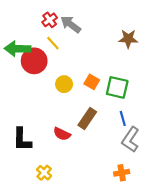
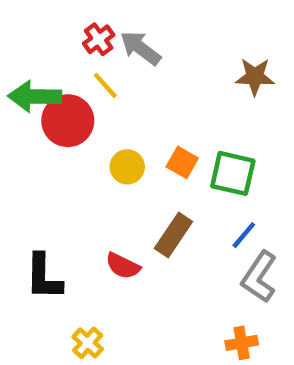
blue line: (123, 118) -> (244, 235), turned 56

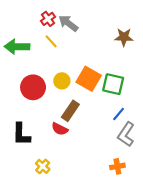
red circle: (68, 121) -> (33, 87), moved
orange square: (182, 162) -> (89, 79), size x1.6
brown rectangle: (173, 235) -> (70, 111), moved

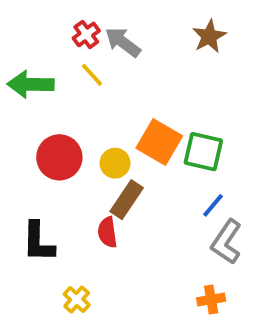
brown star: (124, 37) -> (209, 36), moved, turned -30
yellow circle: (62, 81) -> (115, 163), moved
red semicircle: (60, 129) -> (107, 232), turned 56

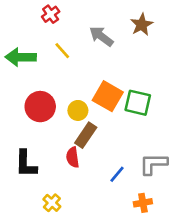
red cross: (86, 34) -> (51, 14), moved
gray arrow: (123, 42) -> (101, 36), moved
blue line: (213, 205) -> (117, 174), moved
gray L-shape: (226, 242) -> (153, 164), turned 56

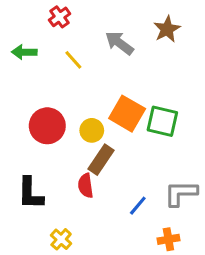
green arrow: (21, 57) -> (24, 52), moved, size x0.7

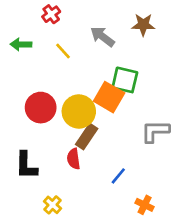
brown star: (167, 29) -> (143, 25), turned 30
green square: (162, 121) -> (125, 80), moved
yellow circle: (92, 130) -> (79, 111), size x1.6
gray L-shape: (181, 193) -> (155, 131), moved
orange cross: (168, 239) -> (145, 205), turned 36

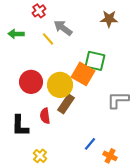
gray arrow: (102, 37) -> (63, 28), moved
red semicircle: (74, 159) -> (45, 116), moved
blue line: (118, 176) -> (90, 144), moved

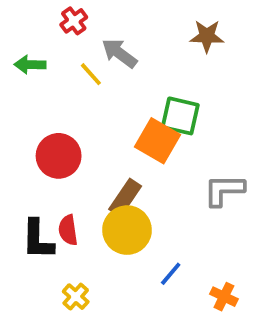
yellow circle: (60, 85) -> (127, 230), moved
red semicircle: (45, 116) -> (68, 230), moved
orange cross: (110, 156) -> (224, 297), moved

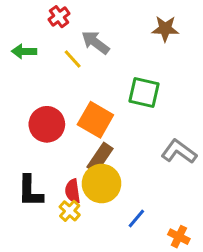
orange square: (157, 141) -> (95, 120), moved
gray L-shape: (224, 190) -> (179, 152), turned 36
red semicircle: (68, 230) -> (73, 191), moved
yellow cross: (76, 297) -> (70, 211), moved

